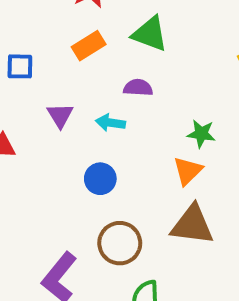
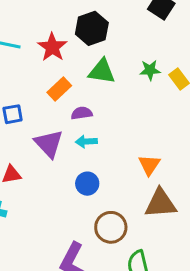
purple semicircle: (138, 88) -> (82, 113), moved
purple triangle: (60, 115) -> (49, 144), size x1.5
green star: (201, 134) -> (150, 70), moved

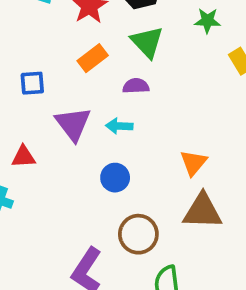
green star: (150, 70) -> (207, 21), moved
green triangle: (102, 71) -> (147, 42), turned 32
purple semicircle: (82, 113) -> (136, 86), moved

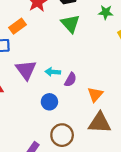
orange rectangle: (93, 58) -> (17, 26), moved
purple semicircle: (136, 86) -> (71, 80), moved, turned 120

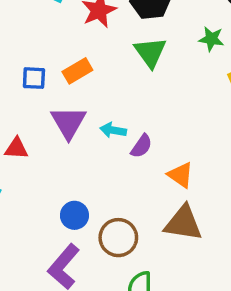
orange rectangle: (17, 26) -> (77, 71), moved
orange triangle: (95, 94) -> (181, 175), turned -42
blue circle: (49, 102) -> (74, 215), moved

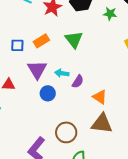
green star: (211, 39) -> (110, 14), moved
green triangle: (150, 52) -> (74, 40), moved
blue circle: (74, 215) -> (48, 93), moved

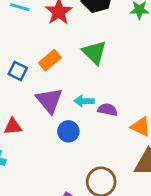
blue square: (17, 45) -> (18, 71), turned 32
purple semicircle: (78, 82) -> (108, 110), turned -104

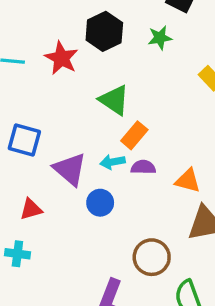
orange rectangle: (50, 60) -> (134, 135), moved
blue square: (18, 71) -> (24, 140), size x1.4

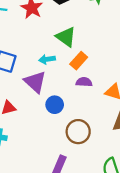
cyan arrow: (113, 162) -> (47, 59), moved
brown circle: (152, 257) -> (78, 132), moved

